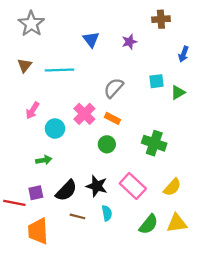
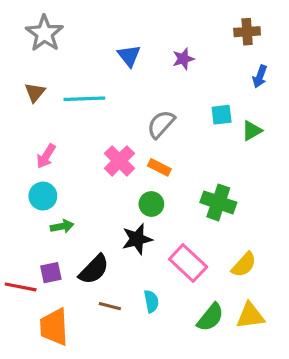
brown cross: (161, 19) -> (247, 32), moved
cyan circle: (55, 129) -> (43, 196), moved
black star: (97, 186) -> (137, 239), moved, turned -30

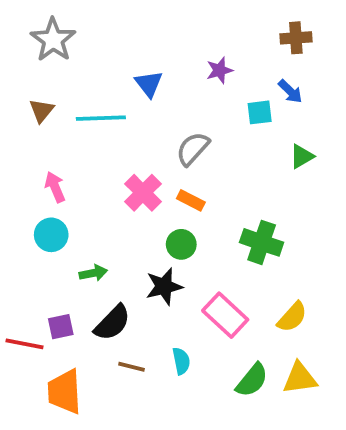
blue triangle: (129, 56) -> (149, 84), moved
blue arrow: (260, 76) -> (290, 91), moved, turned -65
cyan square: (222, 115) -> (260, 112), moved
pink arrow: (46, 156) -> (55, 187), turned 125
green arrow: (62, 226) -> (93, 273), moved

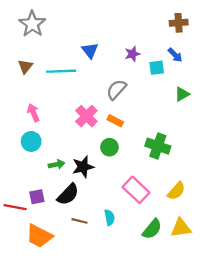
purple star: (219, 70) -> (132, 54), moved
black star: (164, 286) -> (83, 167), moved
orange trapezoid: (65, 392) -> (39, 236), turned -60

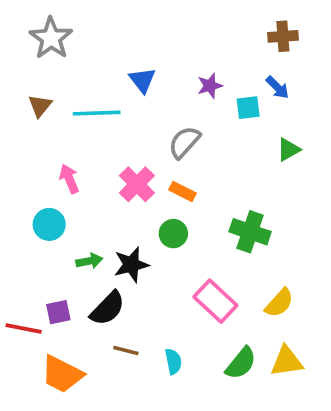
pink arrow: (33, 113) -> (69, 179), moved
cyan semicircle: (109, 217) -> (173, 361), moved

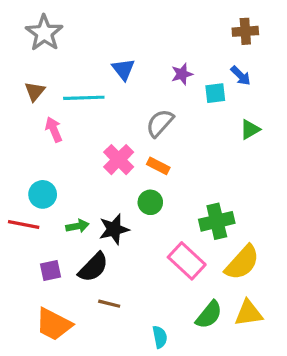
pink arrow: (69, 179) -> (54, 129), moved
green cross: (250, 232) -> (217, 221), moved, turned -32
yellow semicircle: (279, 303) -> (242, 263), size x1.4
red line: (24, 329) -> (24, 224), moved
cyan semicircle: (173, 361) -> (160, 337), moved

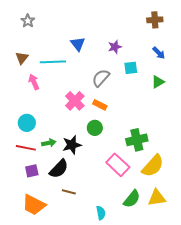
gray star: (44, 33) -> (28, 21), size x0.6
blue arrow: (241, 76) -> (159, 53), moved
cyan square: (215, 93) -> (131, 68), moved
red line: (24, 224) -> (26, 148), moved

